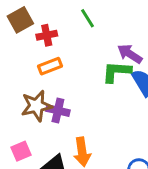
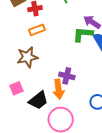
purple cross: (58, 111) -> (67, 76), moved

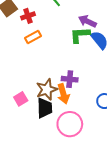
brown star: (27, 57) -> (47, 89), moved
black trapezoid: (38, 100) -> (45, 108), turned -45

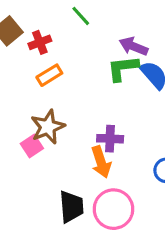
brown star: (47, 89) -> (48, 127), moved
pink square: (21, 99) -> (32, 146), moved
black trapezoid: (45, 108) -> (71, 207), moved

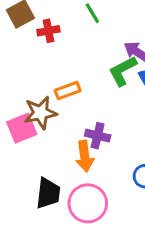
green L-shape: (123, 68) -> (123, 71), turned -32
orange rectangle: (49, 75) -> (68, 90), moved
pink square: (32, 146) -> (22, 128), size x1.4

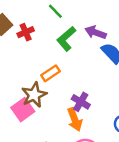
green L-shape: (123, 71) -> (66, 39), moved
purple cross: (98, 136) -> (81, 102), turned 30

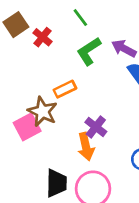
red cross: (26, 32) -> (42, 37), turned -35
brown star: (34, 95) -> (42, 112), turned -30

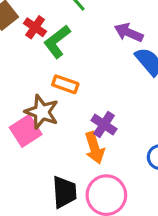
green L-shape: (89, 51) -> (57, 42), moved
orange rectangle: (65, 89) -> (65, 84), turned 50

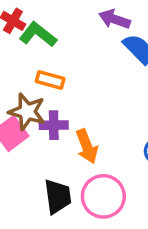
green L-shape: (57, 42) -> (38, 35), turned 80
purple cross: (104, 125) -> (54, 125), moved, turned -30

